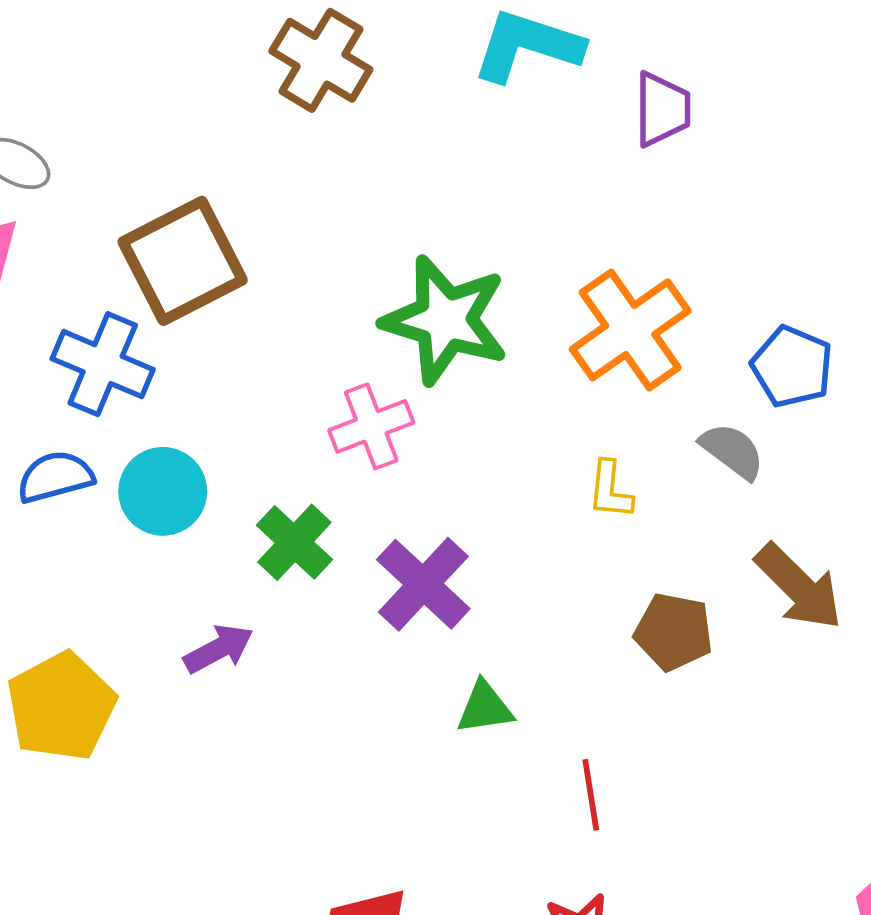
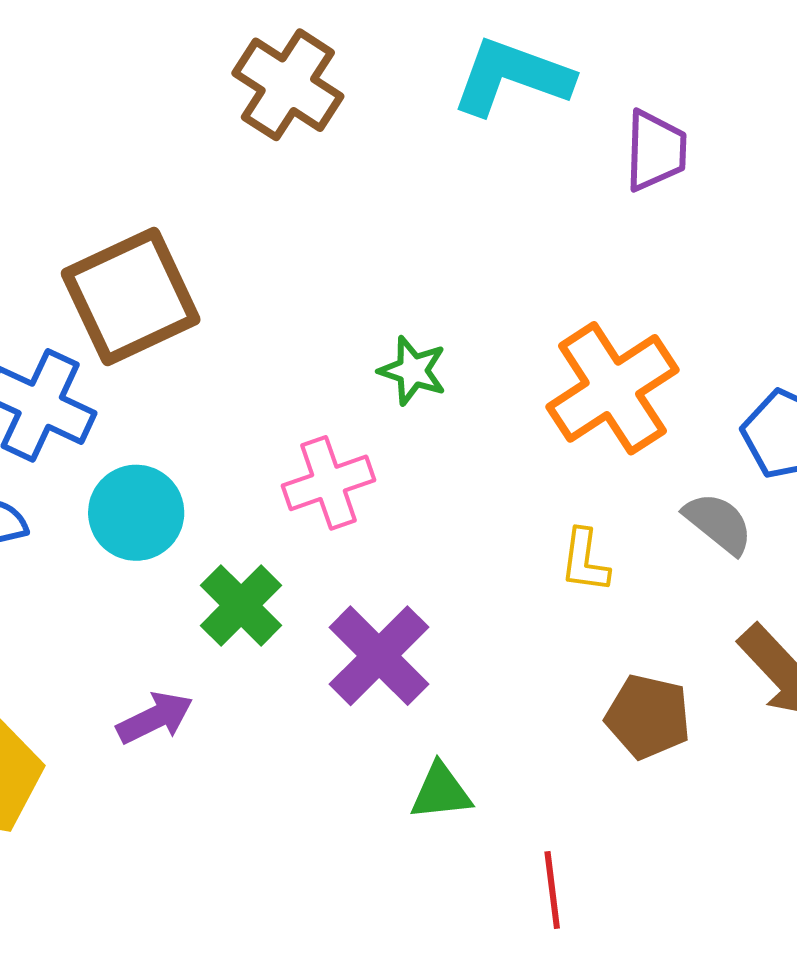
green star: (445, 320) -> (413, 371), size x0.5
cyan circle: (163, 491) -> (136, 513), moved

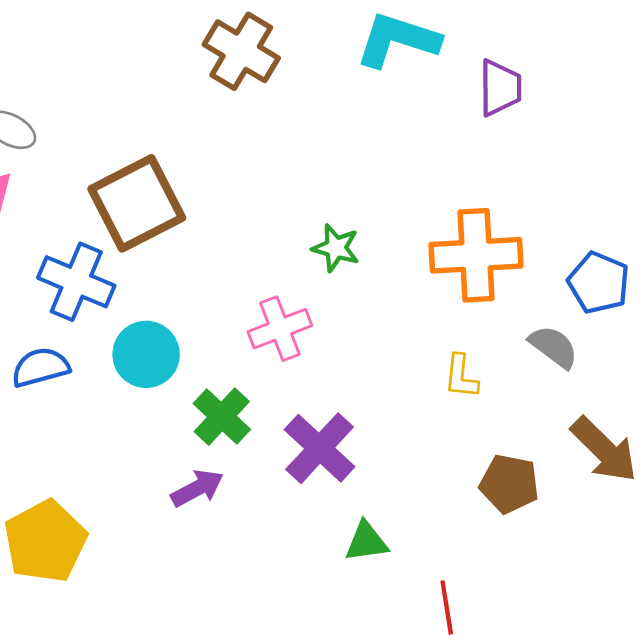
orange cross: (612, 388) -> (476, 255), turned 32
purple arrow: (155, 718) -> (197, 488), moved

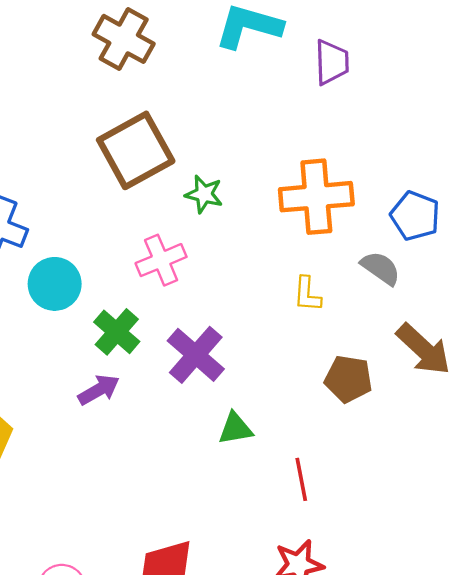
brown square: (137, 203) -> (136, 150), moved

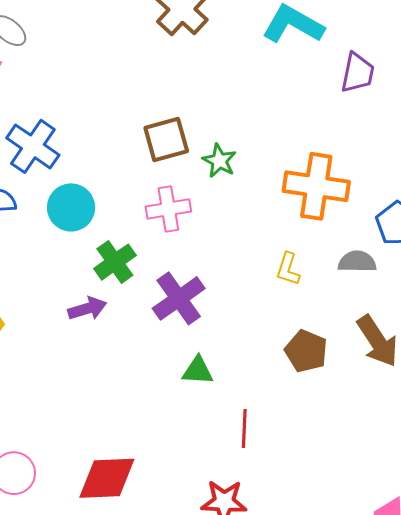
brown square: (136, 150) -> (166, 139), moved, size x0.7
gray semicircle: (381, 268) -> (357, 262), turned -48

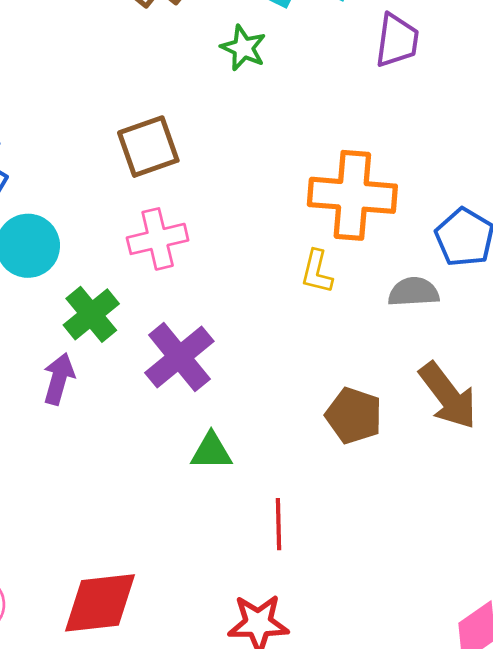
green star: (219, 161) -> (243, 48), moved
yellow L-shape: (288, 269) -> (317, 272), moved
purple arrow: (87, 309) -> (59, 379), turned -54

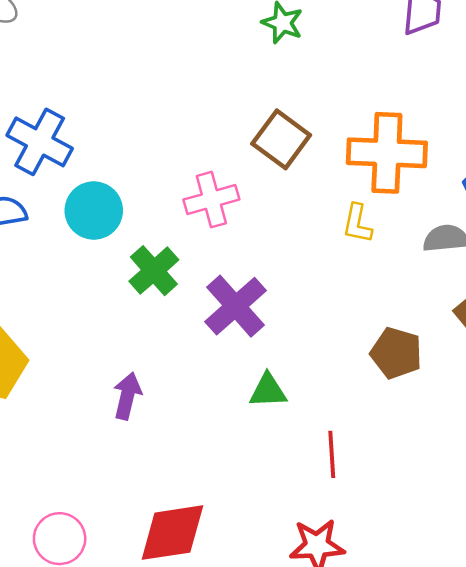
brown square: (148, 147) -> (281, 139), moved, turned -32
purple arrow: (59, 379) -> (127, 396), moved

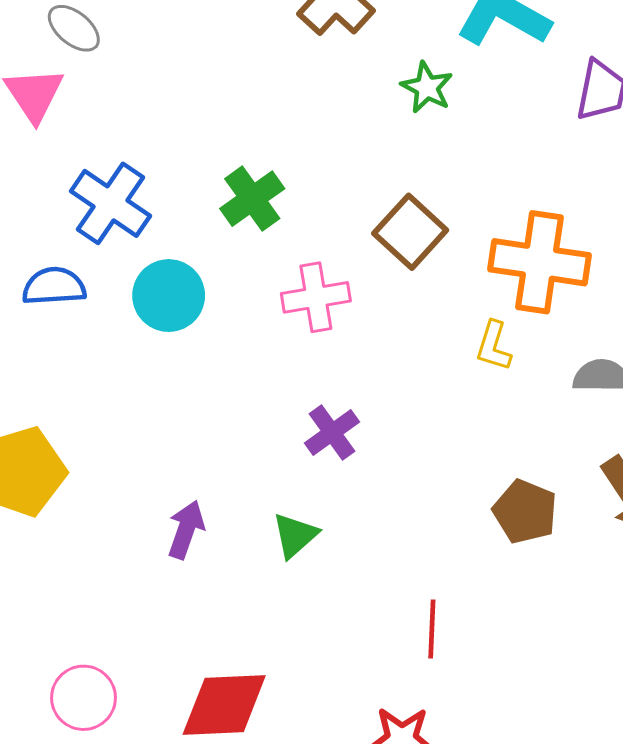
green cross: (154, 271) -> (252, 199), moved
purple cross: (236, 306) -> (332, 433), size x0.7
green triangle: (268, 391) -> (295, 535), moved, turned -45

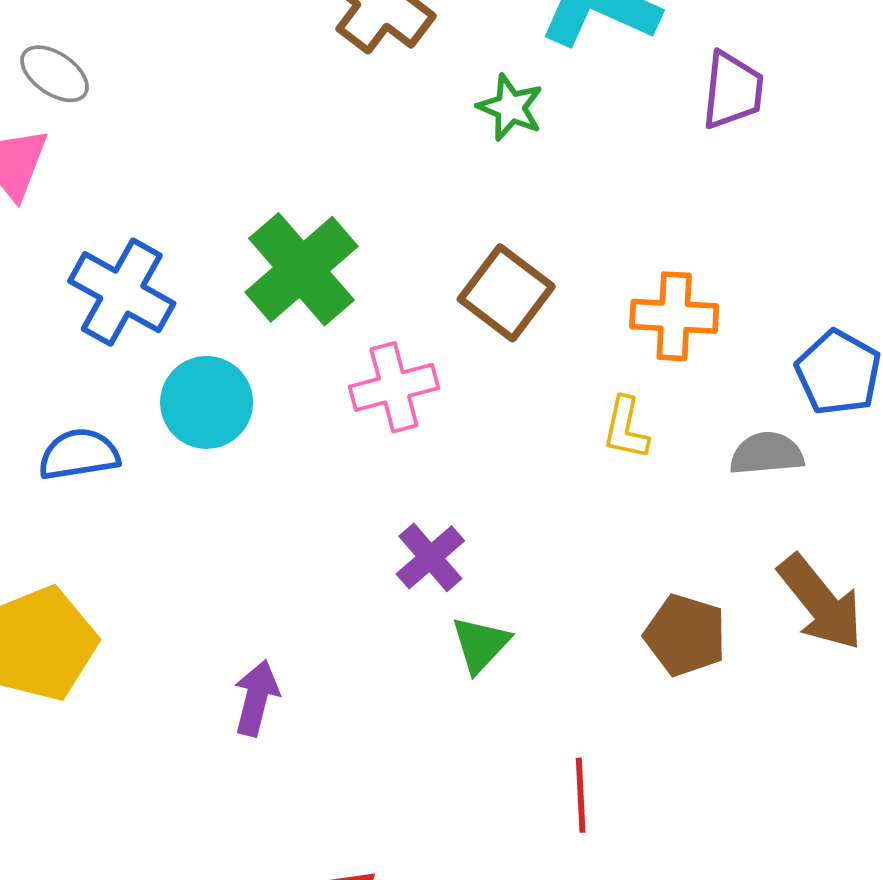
green cross: (252, 199) -> (301, 269), size x1.4
orange cross: (540, 262) -> (674, 316), size x0.7
blue semicircle: (54, 286) -> (79, 454), moved
green triangle: (295, 535) -> (480, 644), moved

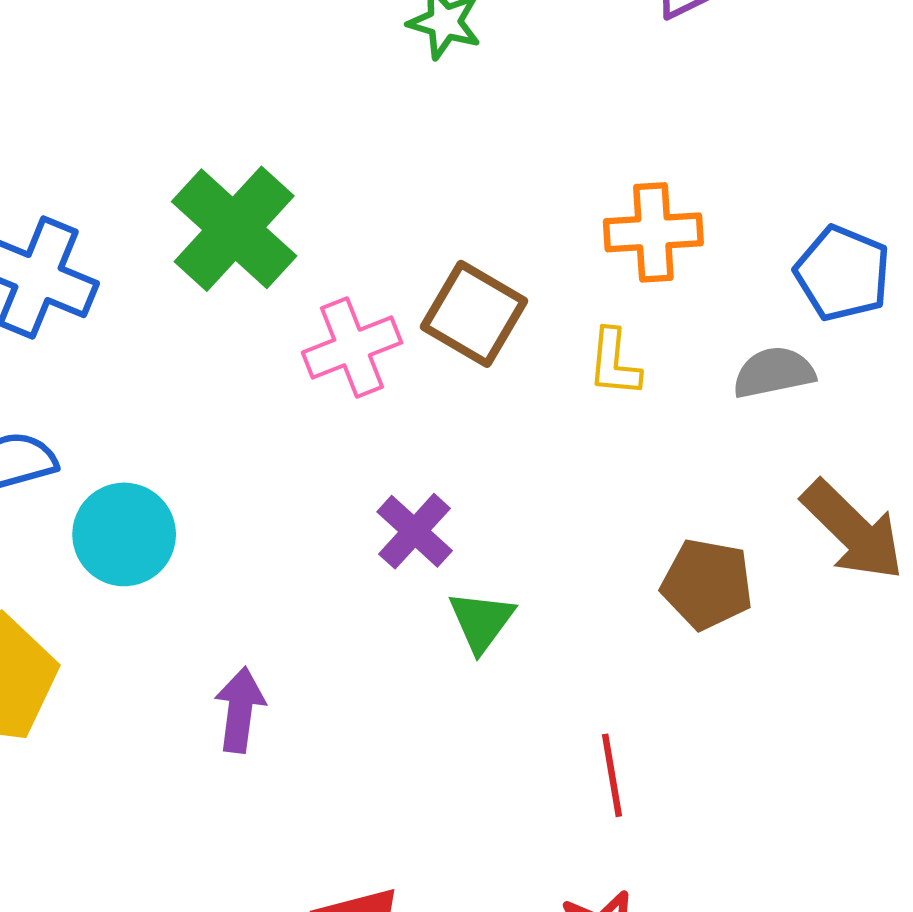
brown square: (506, 293) -> (474, 314), moved
cyan circle: (207, 402) -> (124, 534), moved

